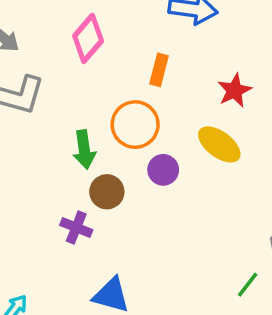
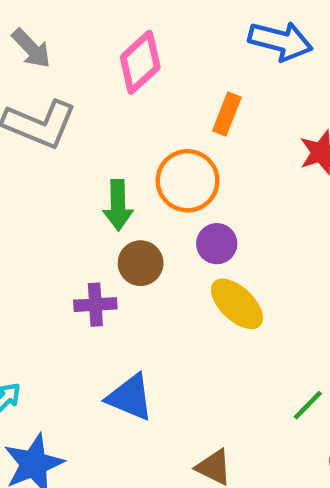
yellow ellipse: (219, 144) -> (237, 304), moved
purple cross: (76, 228) -> (95, 305), turned -32

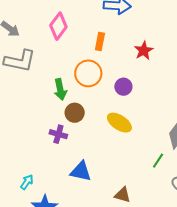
purple circle: (217, 244) -> (123, 87), moved
purple cross: (95, 305) -> (58, 134), turned 30

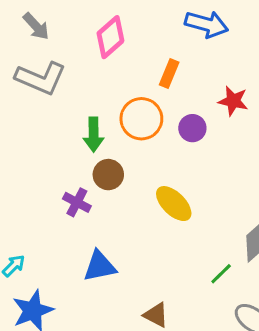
red star: (144, 51) -> (233, 101), turned 30
purple circle: (123, 87) -> (192, 128), moved
blue triangle: (81, 171) -> (100, 266), turned -35

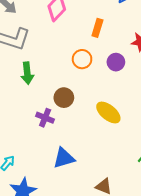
orange circle: (141, 119) -> (82, 59), size x0.7
green arrow: (94, 135) -> (27, 73), moved

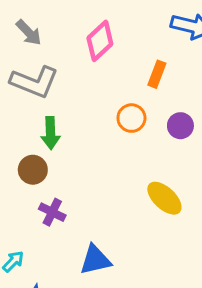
brown circle: (64, 98) -> (33, 170), moved
purple cross: (45, 118) -> (52, 212), moved

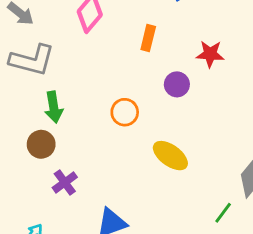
orange circle: (131, 118) -> (125, 112), moved
purple cross: (52, 212) -> (65, 182), turned 35

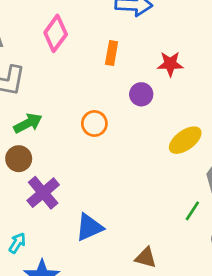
green arrow: (54, 107) -> (28, 123), turned -104
yellow ellipse: (170, 156) -> (185, 140), moved, turned -68
purple cross: (65, 182) -> (43, 193), size x1.4

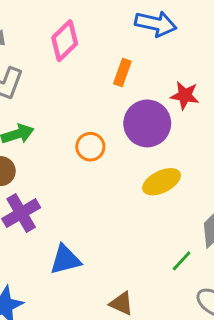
purple circle: (141, 94) -> (147, 123), size x1.8
yellow ellipse: (185, 140) -> (162, 182), moved

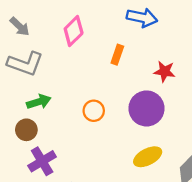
purple circle: (147, 123) -> (146, 108), moved
yellow ellipse: (162, 182) -> (148, 157), moved

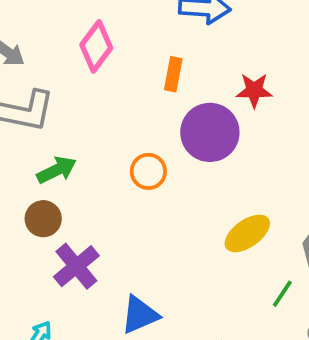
purple circle: (146, 108) -> (210, 132), moved

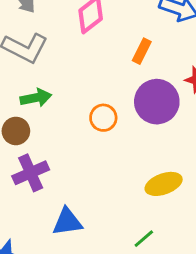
green line: (282, 294) -> (144, 239), moved

